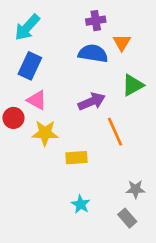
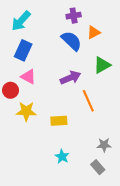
orange triangle: (122, 43) -> (94, 32), turned 32
blue semicircle: (93, 53) -> (72, 41), turned 35
yellow star: (45, 133) -> (26, 111), moved

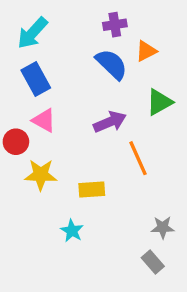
blue rectangle: (23, 50) -> (36, 79), turned -54
cyan star: (62, 157) -> (72, 231), moved

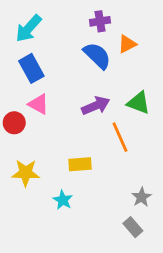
green triangle: (159, 102) -> (139, 103), moved, turned 50
yellow star: (41, 175) -> (26, 173), moved
gray star: (163, 227) -> (141, 197), turned -30

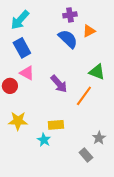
purple arrow: (96, 106) -> (59, 84), moved, turned 72
orange line: (120, 137) -> (84, 96), turned 60
yellow rectangle: (80, 164) -> (56, 125), moved
gray rectangle: (133, 227) -> (86, 155), moved

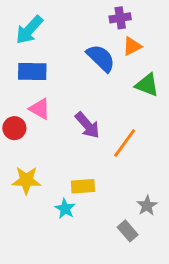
purple cross: (70, 15) -> (120, 18), moved
blue rectangle: (22, 48) -> (32, 72), turned -60
green triangle: (97, 72) -> (147, 85), moved

